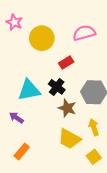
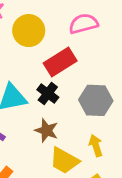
red rectangle: (66, 63) -> (60, 62), size x1.6
brown star: (67, 108) -> (46, 130), moved

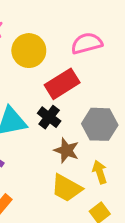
brown star: (46, 130) -> (66, 150), moved

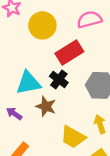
brown star: (66, 150) -> (46, 106), moved

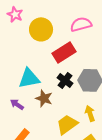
black cross: (59, 79) -> (65, 80), moved
yellow trapezoid: (73, 137) -> (67, 124), turned 115

